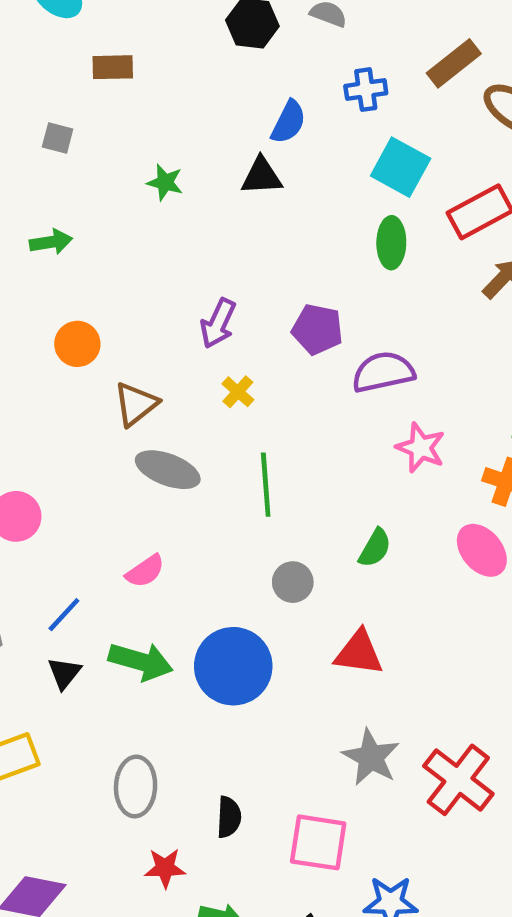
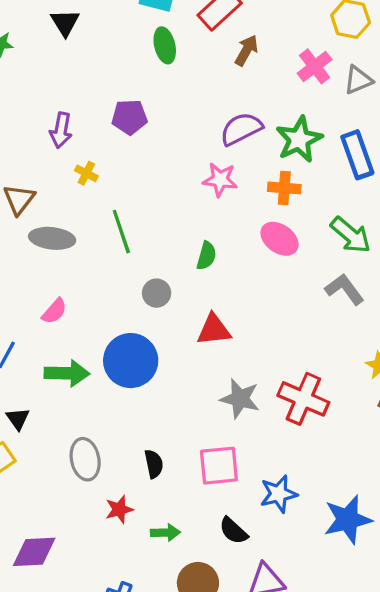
black triangle: (262, 176) -> (65, 23), turned -44
purple semicircle: (383, 372) -> (241, 129), moved
black triangle: (64, 673) -> (18, 419), moved

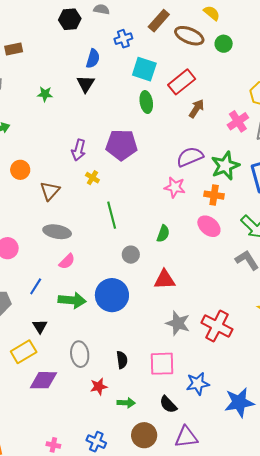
purple pentagon: (130, 117) -> (122, 145), size x1.4
gray ellipse: (52, 238) -> (57, 232), moved
purple diamond: (34, 552) -> (43, 380), moved

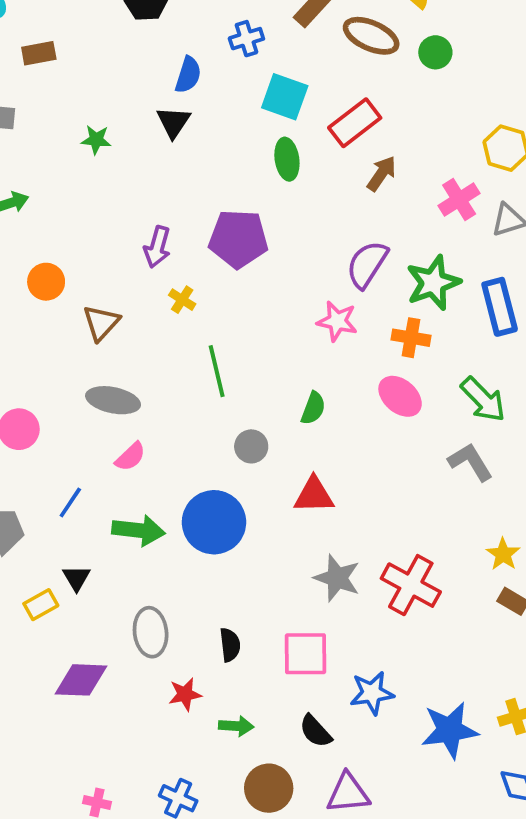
purple semicircle: (190, 157) -> (367, 264), turned -36
yellow rectangle: (24, 352) -> (41, 605), moved, size x0.7

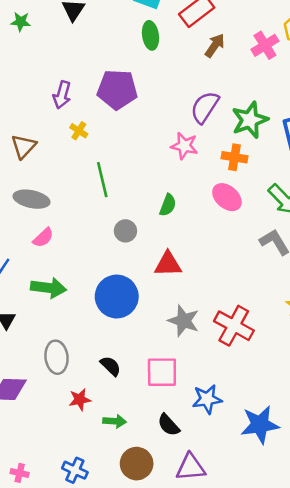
pink cross: (459, 199) -> (265, 45), moved
blue circle: (214, 522) -> (117, 297), moved
black semicircle: (230, 645) -> (111, 366), turned -40

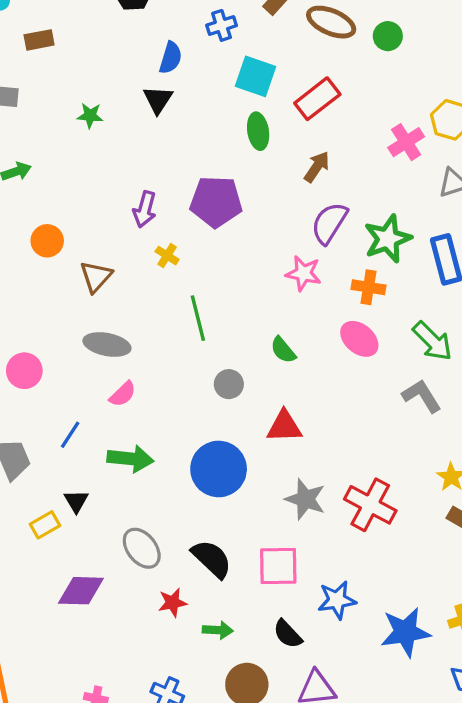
brown arrow: (215, 45) -> (317, 167), moved
green semicircle: (168, 205) -> (283, 350), turned 120
gray ellipse: (56, 357) -> (142, 548), turned -32
black semicircle: (111, 366) -> (212, 559), size x1.5

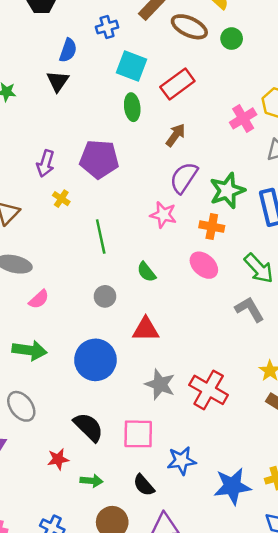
green line: (198, 318) -> (101, 236), moved
pink semicircle: (123, 394) -> (39, 299), moved
gray ellipse: (142, 548) -> (21, 406), moved

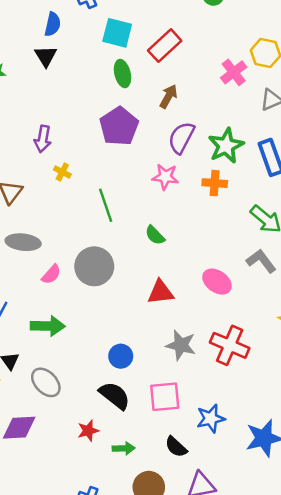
purple pentagon: (99, 159) -> (119, 126), moved, turned -30
pink ellipse: (204, 265) -> (217, 282), moved
gray circle: (105, 296) -> (94, 266), moved, size x1.8
blue circle: (95, 360) -> (121, 356), moved, size x0.6

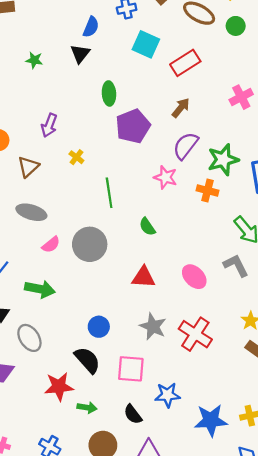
green ellipse: (122, 74) -> (109, 93), moved
purple arrow: (43, 139) -> (49, 125), moved
red star: (88, 431) -> (59, 387), size x1.5

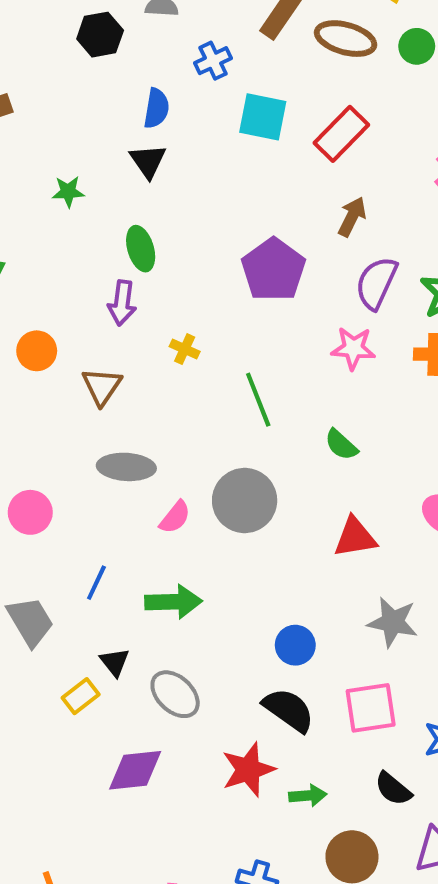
green ellipse: (109, 93) -> (141, 249), moved

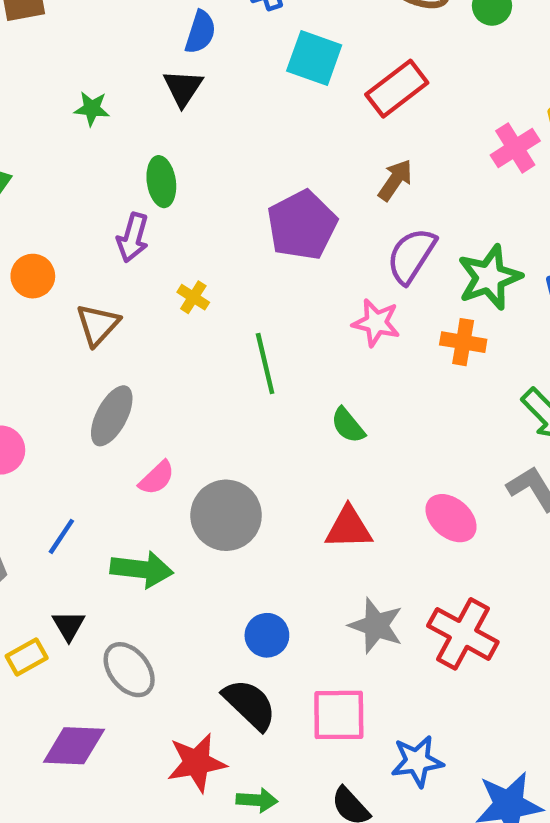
gray ellipse: (126, 467) -> (112, 416), turned -74
gray circle: (245, 500) -> (226, 515), moved

